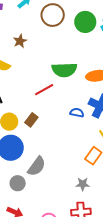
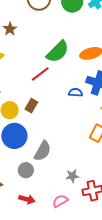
green semicircle: (64, 70) -> (58, 52), turned -35
gray star: (83, 184) -> (72, 176), moved

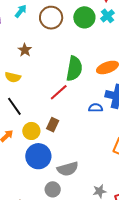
green semicircle: (58, 52) -> (74, 69), turned -30
gray semicircle: (43, 151) -> (68, 169), turned 50

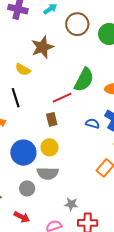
brown star: (25, 50) -> (42, 47), size x1.6
brown rectangle: (53, 125) -> (52, 119), moved, turned -56
yellow circle: (31, 131) -> (50, 147), moved

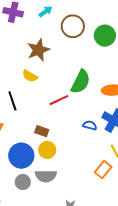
yellow semicircle: (23, 70) -> (30, 76), moved
brown rectangle: (52, 119) -> (42, 131), moved, turned -56
gray circle: (27, 188) -> (23, 182), moved

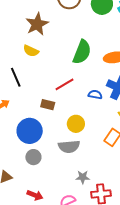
red line: (59, 100) -> (65, 84), moved
yellow circle: (47, 150) -> (76, 124), moved
gray semicircle: (46, 176) -> (69, 147), moved

